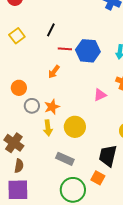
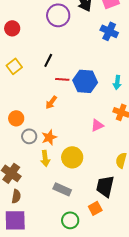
orange square: (98, 178) -> (95, 208), turned 32
green circle: (73, 190) -> (70, 220), size x0.7

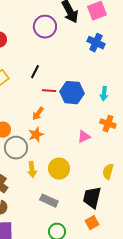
gray circle: (29, 136) -> (16, 148), size x1.5
orange star: (49, 137) -> (36, 135), moved
orange square: (95, 208) -> (92, 223), moved

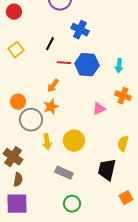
blue cross: (96, 43) -> (80, 30), moved
orange square: (92, 223) -> (126, 198), moved

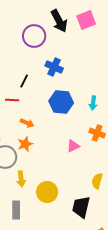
red line: (64, 63) -> (12, 100), moved
orange arrow: (53, 86) -> (27, 123), turned -104
yellow circle: (74, 141) -> (47, 192), moved
gray rectangle: (64, 173) -> (16, 210), moved, turned 66

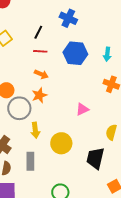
red line: (12, 100) -> (40, 51), moved
pink triangle: (73, 146) -> (82, 109), moved

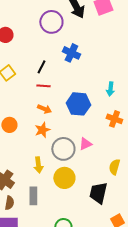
blue hexagon: (75, 53) -> (78, 104), moved
gray circle: (19, 108) -> (63, 149), moved

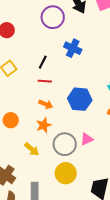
yellow arrow: (38, 165) -> (32, 149), moved, turned -42

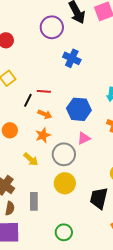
black line: (43, 62) -> (28, 100), moved
pink triangle: (87, 139) -> (84, 138), moved

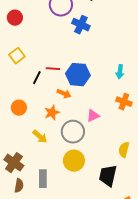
blue cross: (72, 58) -> (81, 25), moved
blue hexagon: (79, 109) -> (78, 75), moved
orange arrow: (45, 114) -> (64, 94), moved

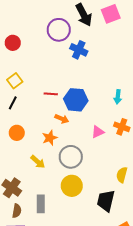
black line: (37, 78) -> (13, 103), moved
pink triangle: (93, 116) -> (98, 132), moved

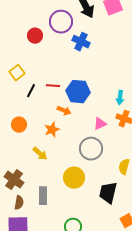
red circle: (13, 43) -> (35, 36), moved
cyan arrow: (118, 97) -> (120, 98), moved
black line: (13, 103) -> (31, 91), moved
gray circle: (71, 157) -> (91, 149), moved

